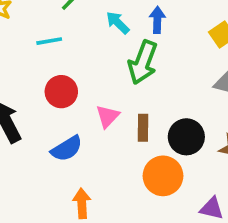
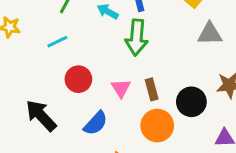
black circle: (186, 137) -> (191, 102), moved
orange circle: (163, 176) -> (157, 126), moved

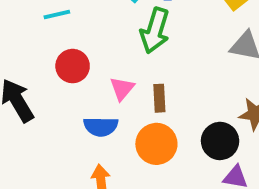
black circle: (191, 102) -> (220, 141), moved
blue semicircle: (96, 123) -> (101, 127), moved, turned 36

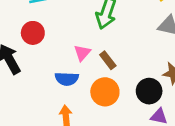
red circle: (73, 66) -> (33, 33), moved
brown rectangle: (159, 98) -> (108, 60), turned -36

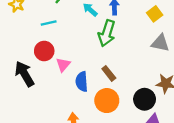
pink triangle: (82, 53) -> (63, 65), moved
blue semicircle: (67, 79) -> (82, 82), moved, turned 84

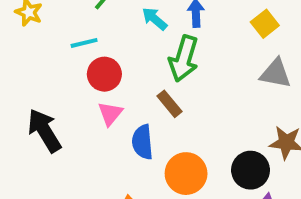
red circle: (44, 51) -> (104, 74), moved
brown rectangle: (109, 73) -> (170, 104), moved

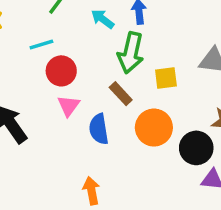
yellow square: (265, 24) -> (166, 78), moved, turned 35
orange circle: (186, 174) -> (154, 128), moved

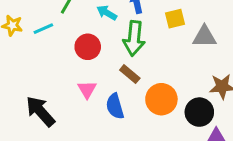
cyan line: (41, 44) -> (43, 29), moved
red circle: (61, 71) -> (88, 47), moved
yellow square: (166, 78) -> (175, 19), moved

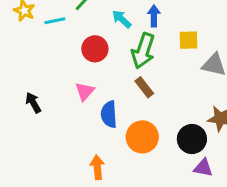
brown rectangle: (130, 74) -> (144, 87), moved
orange circle: (161, 99) -> (142, 137), moved
black arrow: (40, 111) -> (33, 103), size x0.6

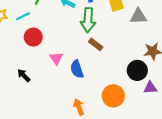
red circle: (95, 49) -> (33, 37), moved
orange circle: (142, 137) -> (113, 96), moved

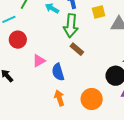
pink triangle: (56, 58) -> (39, 61), turned 32
orange arrow: (79, 107) -> (59, 98), moved

